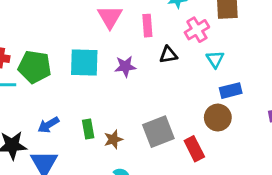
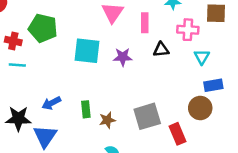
pink cross: (197, 30) -> (188, 30), turned 30
green pentagon: (35, 67) -> (43, 28), moved

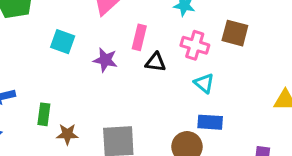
pink rectangle: (145, 23) -> (139, 37), moved
cyan square: (87, 51) -> (63, 42), size x0.7
cyan triangle: (202, 57) -> (204, 83), turned -35

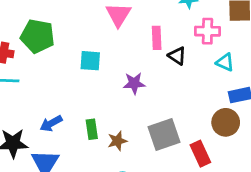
purple star: (105, 60) -> (134, 83), moved
black triangle: (156, 62) -> (177, 56), turned 42

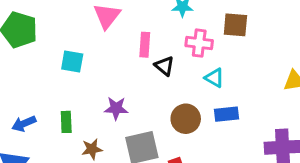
purple star: (134, 83) -> (116, 108), moved
brown circle: (226, 122) -> (186, 119), moved
green rectangle: (92, 129) -> (66, 122), moved

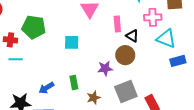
cyan triangle: (214, 78) -> (166, 39), size x1.5
brown circle: (186, 119) -> (125, 55), moved

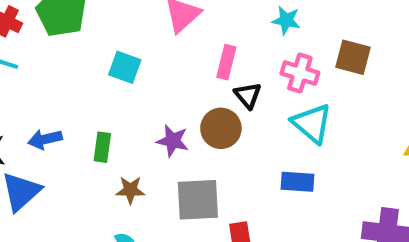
blue rectangle: (178, 61) -> (298, 182), moved

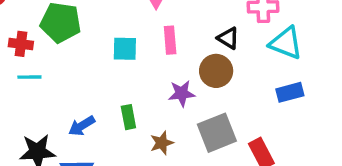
pink rectangle: (226, 62) -> (170, 40), moved

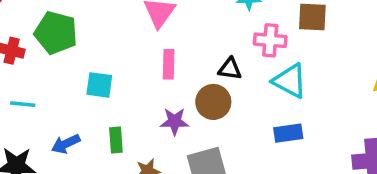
black triangle: (228, 38) -> (230, 69), turned -30
cyan square: (125, 49) -> (99, 85), moved
cyan line: (29, 77) -> (23, 104), moved

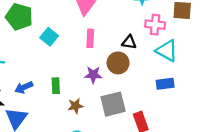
cyan square: (99, 85) -> (49, 37), moved, turned 30

